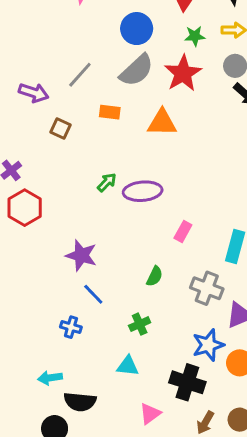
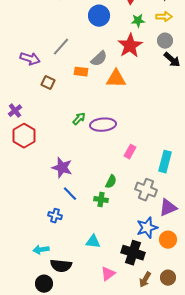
gray semicircle: (137, 70) -> (99, 59), moved, size x0.7
green cross: (140, 324) -> (101, 200), moved, turned 32

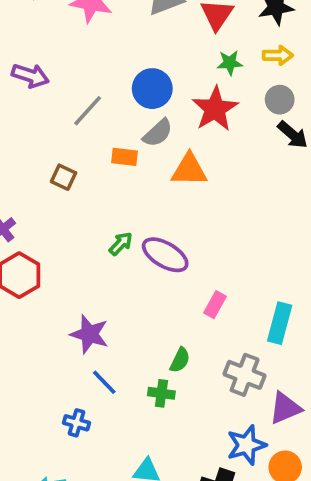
blue circle: (99, 16) -> (152, 89), moved
purple arrow: (30, 59) -> (30, 76), moved
purple ellipse: (103, 125) -> (165, 255), turned 35

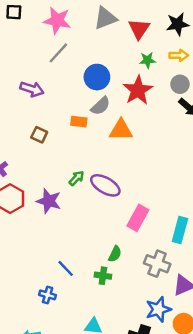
purple arrow: (30, 76) -> (32, 89), moved
gray line: (88, 111) -> (58, 53), moved
pink rectangle: (215, 305) -> (138, 218), size x1.5
purple star: (89, 334) -> (49, 201), moved

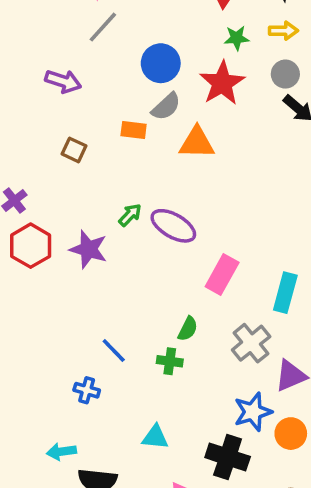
gray cross: (157, 264) -> (251, 343), turned 30

